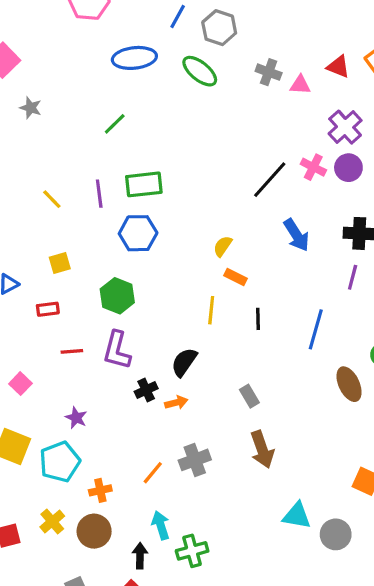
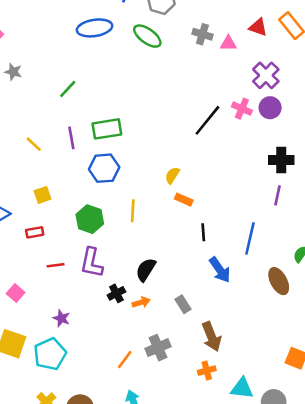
green line: (115, 124) -> (68, 89), moved
blue arrow: (296, 235) -> (220, 270), moved
yellow line: (211, 310) -> (133, 211), moved
gray rectangle: (249, 396) -> (183, 304), moved
orange cross: (100, 490) -> (207, 371), moved

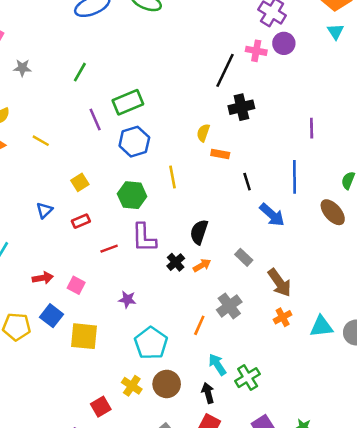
yellow line: (34, 144) -> (41, 141), moved
black cross: (281, 160) -> (241, 107), moved
cyan pentagon: (50, 354) -> (151, 343), moved

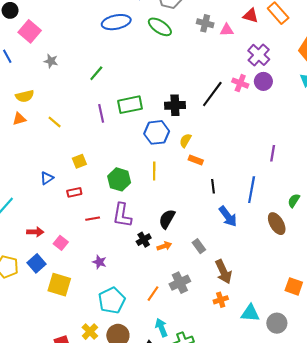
black cross: (241, 107) -> (175, 105), moved
blue hexagon: (134, 142) -> (157, 132), moved

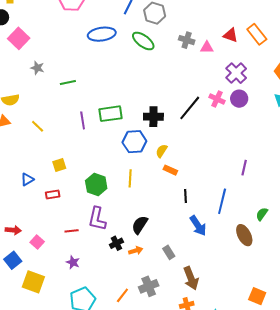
green line: (96, 73) -> (68, 82), moved, turned 35
red line: (93, 219) -> (72, 231), moved

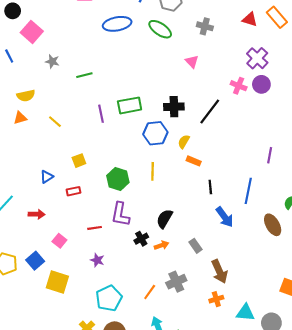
pink triangle: (207, 47) -> (192, 62), moved, turned 48
black line: (190, 108) -> (210, 111), moved
red arrow: (13, 230) -> (37, 214), moved

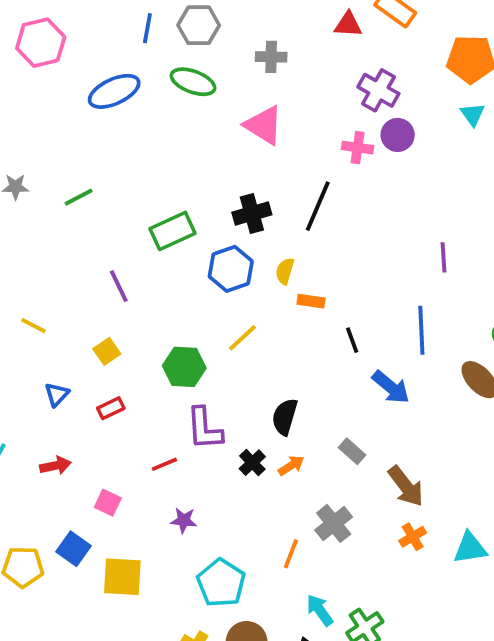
pink triangle: (192, 62) -> (264, 125), size x1.6
purple line: (101, 114) -> (119, 286), moved
yellow line: (55, 122) -> (33, 326), moved
yellow line: (153, 171) -> (243, 338), turned 60

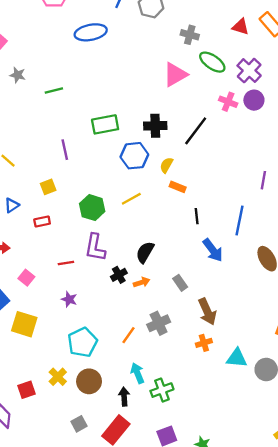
green ellipse: (193, 82) -> (212, 62), moved
pink triangle: (264, 125) -> (175, 75), turned 44

